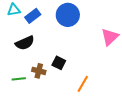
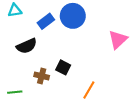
blue rectangle: (33, 16) -> (46, 21), moved
green line: (19, 79) -> (15, 92), moved

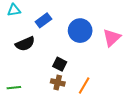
blue circle: (73, 16) -> (80, 31), moved
brown cross: (42, 76) -> (58, 82), moved

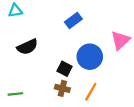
blue rectangle: (43, 20) -> (73, 21), moved
blue circle: (80, 31) -> (90, 57), moved

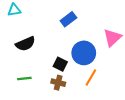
orange line: (91, 92) -> (91, 77), moved
green line: (15, 94) -> (24, 79), moved

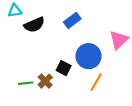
black semicircle: (25, 44) -> (34, 25), moved
brown cross: (58, 83) -> (45, 81), moved, turned 32

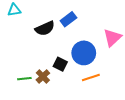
black semicircle: (34, 25) -> (45, 28), moved
orange line: (96, 82) -> (91, 77), turned 42

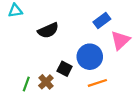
blue rectangle: (68, 19) -> (102, 21), moved
green line: (24, 79) -> (26, 84), turned -64

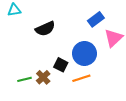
orange line: (97, 83) -> (81, 78), moved
green line: (26, 84) -> (25, 79), turned 56

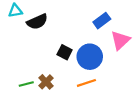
black semicircle: (45, 29) -> (37, 22), moved
black square: (61, 65) -> (65, 52), moved

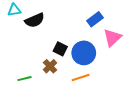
brown cross: (46, 82) -> (50, 66), moved

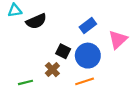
blue rectangle: (95, 19) -> (88, 26), moved

